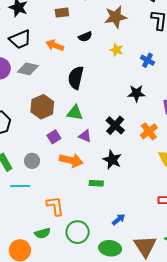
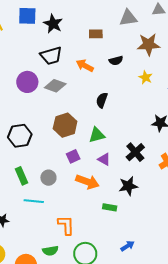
black semicircle: (76, 78) -> (102, 100), size x0.7
green triangle: (75, 113) -> (97, 135), turned -30
black star: (112, 160) -> (128, 186), turned 30

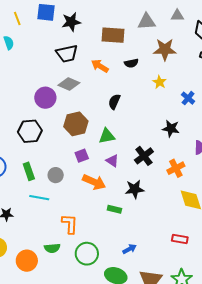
black star: (53, 24) -> (71, 22), turned 30
brown rectangle: (96, 34) -> (113, 35), size x1.6
purple circle: (27, 82) -> (45, 98), moved

